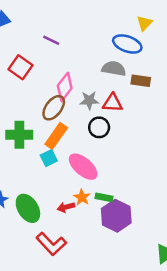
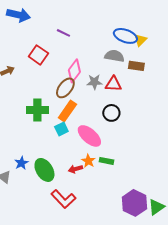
yellow triangle: (144, 23) -> (140, 40), moved
black circle: (99, 127) -> (111, 113), moved
purple hexagon: (116, 216) -> (134, 203), moved

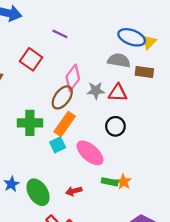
orange star: (88, 161) -> (124, 182), moved

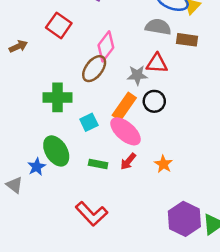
gray star: (96, 90) -> (137, 75), moved
orange rectangle: (65, 124) -> (124, 107), moved
green rectangle: (110, 182) -> (98, 164), moved
red arrow: (74, 191) -> (128, 161), moved, turned -35
green ellipse: (38, 192) -> (56, 151), moved

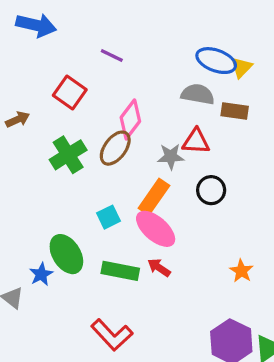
green cross: (58, 97) -> (68, 155), moved, turned -32
black circle: (154, 101) -> (211, 190), moved
red arrow: (128, 161) -> (159, 268), turned 84
green rectangle: (98, 164) -> (120, 271), size x1.5
orange star: (163, 164) -> (241, 271), moved

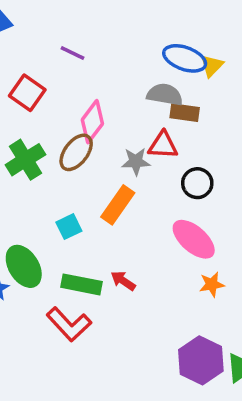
brown rectangle: (235, 111) -> (185, 113), moved
black circle: (211, 190) -> (197, 183), moved
pink ellipse: (156, 229) -> (194, 239), moved
orange star: (241, 271) -> (212, 284), turned 30
red L-shape: (112, 335) -> (69, 324), moved

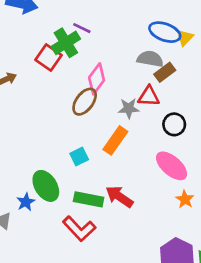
brown rectangle: (185, 113) -> (165, 72), turned -45
green cross: (25, 160) -> (66, 43), moved
red arrow: (123, 281) -> (119, 197), size x1.5
orange star: (212, 284) -> (185, 199), turned -30

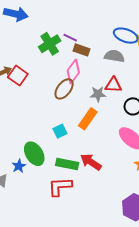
purple line: (82, 28) -> (70, 38), moved
red square: (48, 58) -> (18, 76), moved
brown rectangle: (165, 72) -> (82, 50), moved, turned 56
red L-shape: (79, 229) -> (60, 187), turned 130

